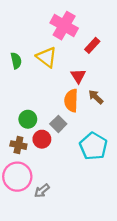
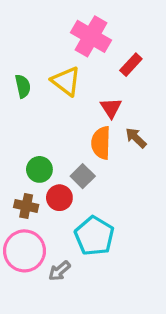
cyan pentagon: (93, 146) -> (94, 236), moved

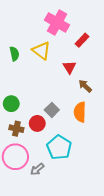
orange semicircle: (101, 143) -> (80, 112), moved
green circle: (39, 169) -> (11, 104), moved

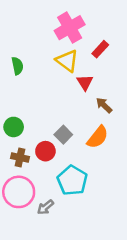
pink cross: (57, 23) -> (70, 28), turned 30
yellow triangle: (41, 51) -> (67, 61), moved
orange semicircle: (80, 112) -> (98, 137), turned -144

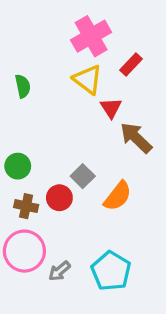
brown arrow: (104, 105) -> (136, 138), size x1.5
orange semicircle: (98, 137) -> (118, 196), moved
cyan pentagon: (72, 180) -> (111, 271), moved

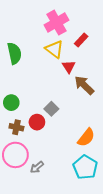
green semicircle: (23, 86) -> (14, 53), size x1.5
orange semicircle: (118, 196) -> (86, 138), moved
cyan pentagon: (111, 271) -> (85, 167), moved

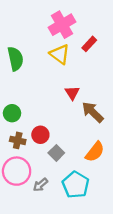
red triangle: (69, 67) -> (72, 93), moved
brown arrow: (84, 85) -> (93, 112), moved
gray square: (51, 109) -> (56, 153), moved
cyan pentagon: (85, 167) -> (76, 185), moved

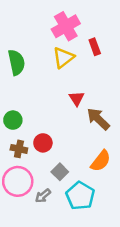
red rectangle: (89, 44) -> (95, 47), turned -63
yellow triangle: (60, 54) -> (63, 58), turned 45
gray square: (56, 153) -> (60, 172), moved

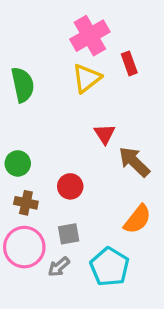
red circle: (43, 143) -> (70, 186), moved
gray square: (60, 172) -> (69, 234), moved, turned 35

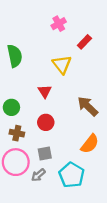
pink cross: (90, 36) -> (59, 24), size x0.6
red rectangle: (129, 63) -> (84, 42), turned 64
yellow triangle: (87, 78) -> (62, 64), moved, turned -30
red triangle: (105, 134) -> (45, 91), moved

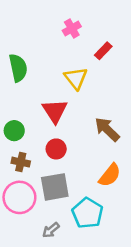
red triangle: (45, 91) -> (55, 111), size x1.5
gray square: (45, 154) -> (55, 187), size x1.6
gray arrow: (38, 175) -> (51, 230), moved

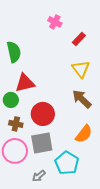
pink cross: (72, 29) -> (55, 22), turned -32
yellow triangle: (76, 78) -> (81, 69), moved
red triangle: (55, 111) -> (25, 83), moved, turned 50
red circle: (56, 149) -> (43, 114), size x1.5

